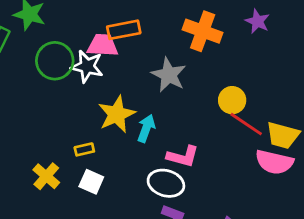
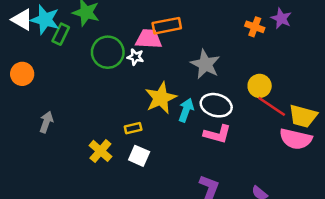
orange cross: (203, 31) -> (255, 27), moved, size x0.6
white star: (87, 66) -> (135, 57), size x0.6
white ellipse: (166, 183) -> (216, 105), moved

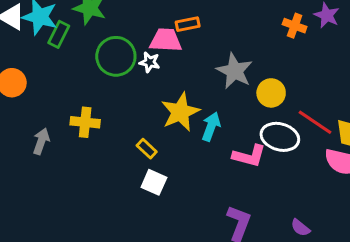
orange rectangle: (167, 26) -> (188, 24), size x0.7
yellow circle: (260, 86) -> (271, 93), moved
white ellipse: (216, 105) -> (280, 137), moved
yellow rectangle: (133, 128) -> (147, 149), turned 56
yellow cross: (100, 151) -> (85, 122), moved, turned -35

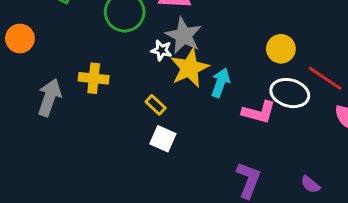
white star: (150, 62) -> (161, 50), moved
gray star: (234, 71) -> (184, 36), moved
gray arrow: (41, 141) -> (49, 97), size x1.4

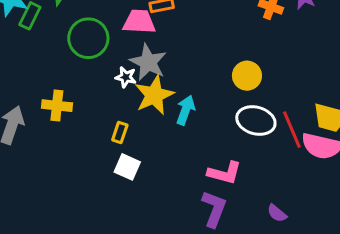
red line: (325, 78) -> (292, 130), moved, turned 33
yellow rectangle: (156, 105) -> (120, 133), turned 66
pink L-shape: (259, 112) -> (225, 173), moved

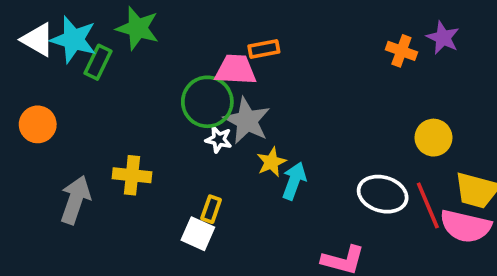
green circle: (88, 38) -> (207, 102), moved
yellow circle: (247, 76) -> (433, 138), moved
yellow star: (154, 95) -> (271, 162), moved, size x0.6
white square: (127, 167) -> (198, 234), moved

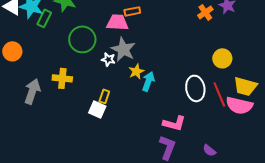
orange cross: (401, 51) -> (205, 12), turned 35
green circle: (207, 102) -> (82, 39), moved
white ellipse: (383, 194) -> (195, 88), turned 65

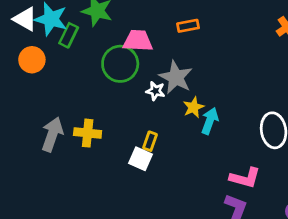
pink trapezoid: (117, 22) -> (138, 41), moved
orange circle: (12, 51) -> (32, 60), moved
yellow cross: (62, 78) -> (88, 133), moved

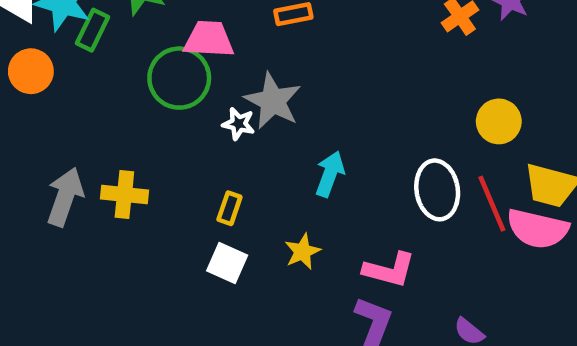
yellow star: (193, 107) -> (302, 252), moved
white square: (141, 159) -> (227, 263), moved

